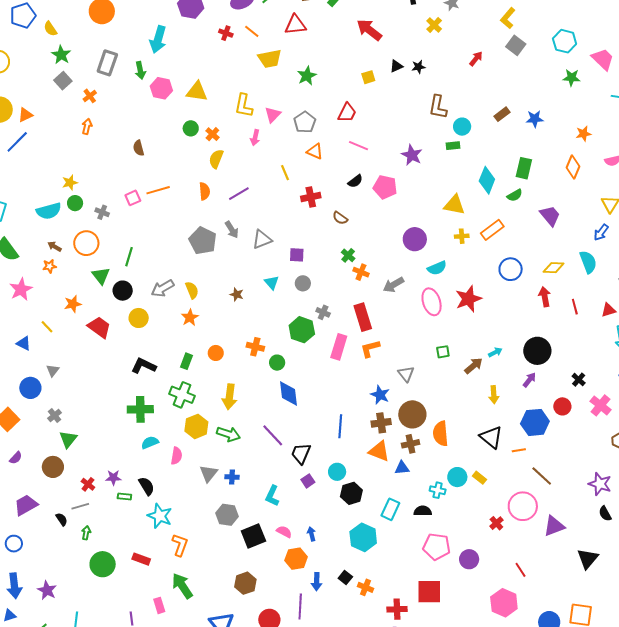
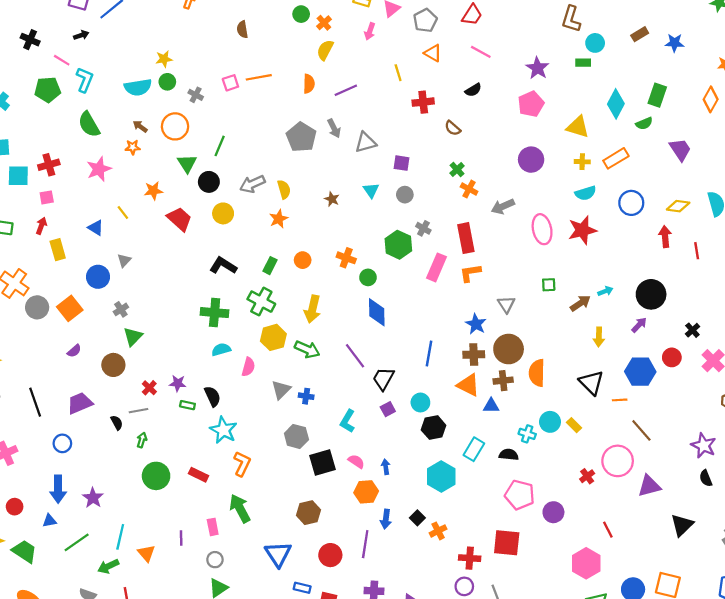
pink pentagon: (385, 187) -> (531, 104), moved, turned 30
cyan semicircle: (437, 268) -> (586, 193), moved
orange cross: (366, 587) -> (438, 531), turned 35

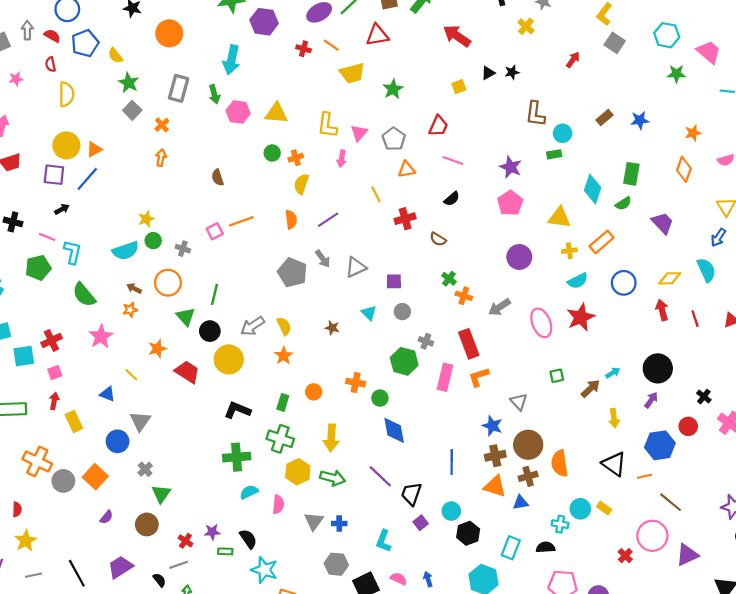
orange cross: (324, 23) -> (296, 158), turned 32
orange triangle: (433, 53) -> (407, 169), turned -30
yellow circle: (223, 213) -> (229, 359), size x1.4
gray triangle: (124, 260) -> (140, 421), size x1.5

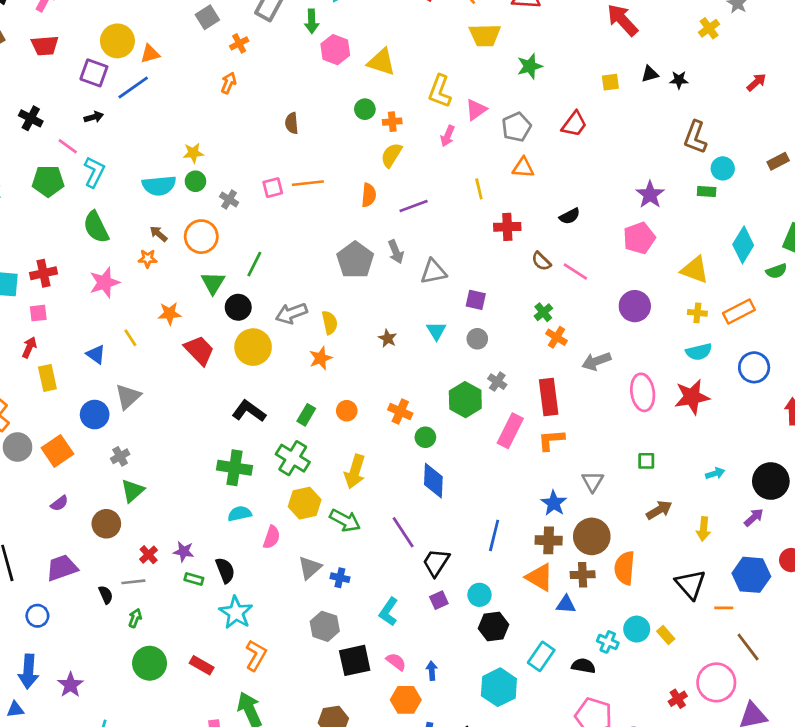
pink line: (453, 161) -> (575, 271), moved
brown arrow: (590, 389) -> (659, 510), moved

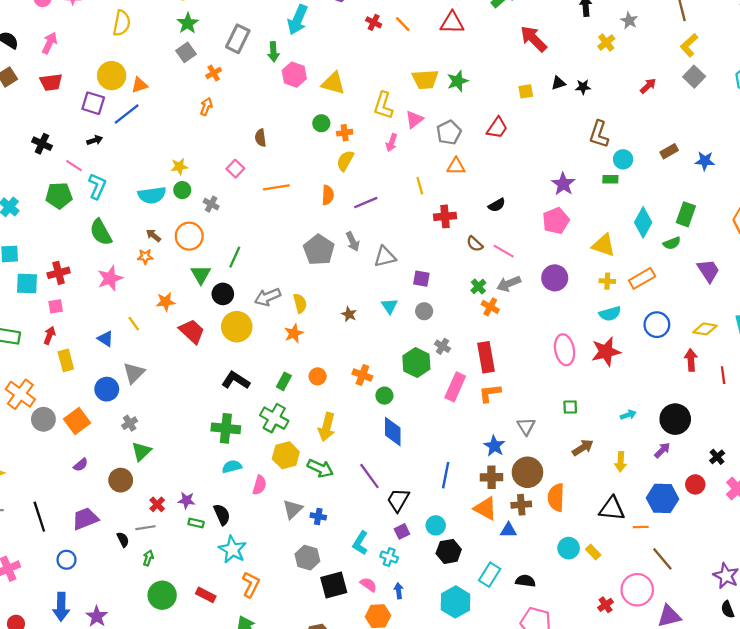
yellow trapezoid: (485, 35) -> (425, 79), moved
pink square: (273, 188) -> (235, 169), moved, turned -30
gray arrow: (596, 361) -> (509, 284), moved
black triangle: (690, 584) -> (612, 509), turned -40
cyan cross: (608, 642) -> (389, 557), moved

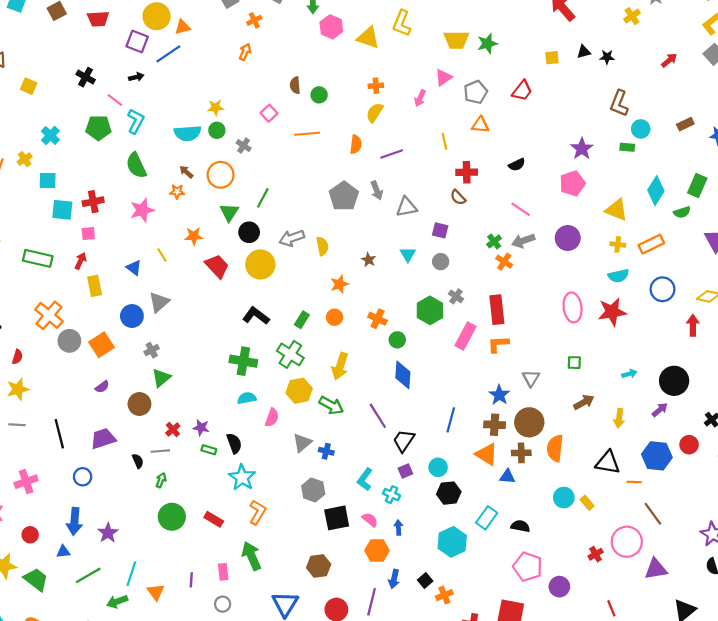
yellow L-shape: (383, 105) -> (402, 23), moved
green circle: (321, 123) -> (319, 95), moved
brown semicircle: (475, 244) -> (458, 197), moved
orange star: (294, 333) -> (339, 284), moved

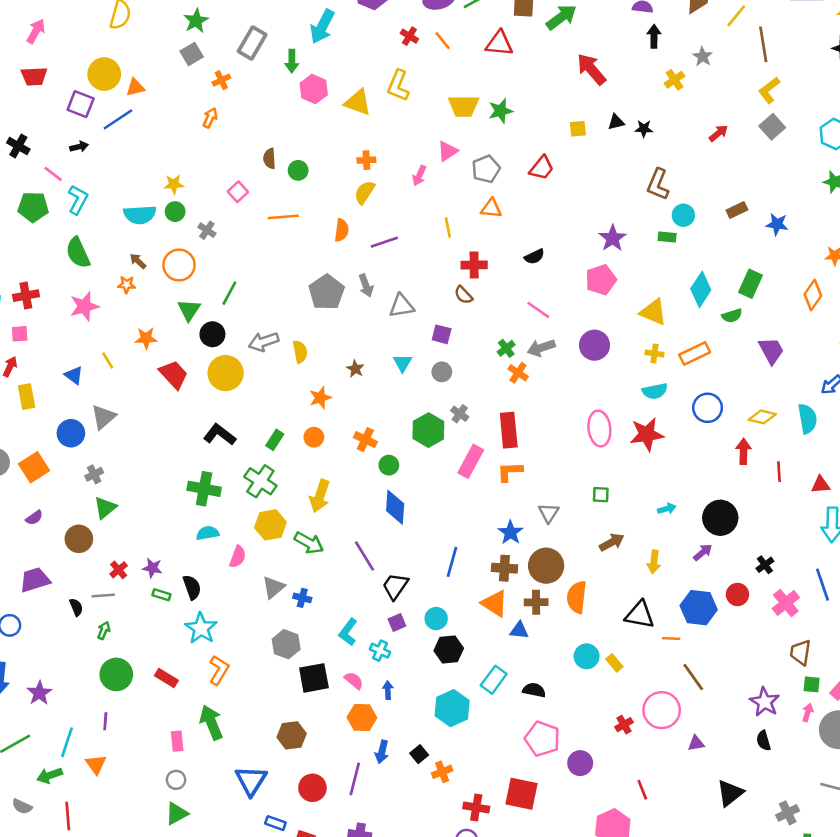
purple triangle: (656, 569) -> (696, 743), size x0.6
purple line: (191, 580) -> (105, 721), moved

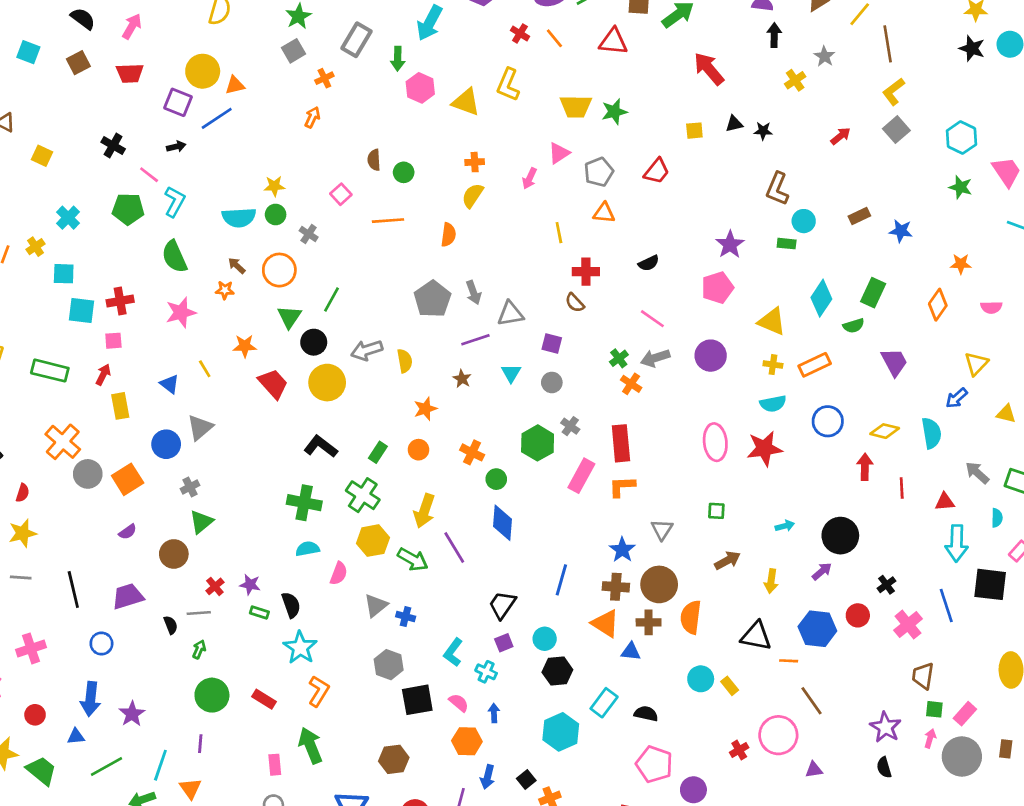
purple line: (384, 242) -> (475, 340), moved
purple line: (365, 556) -> (454, 547), moved

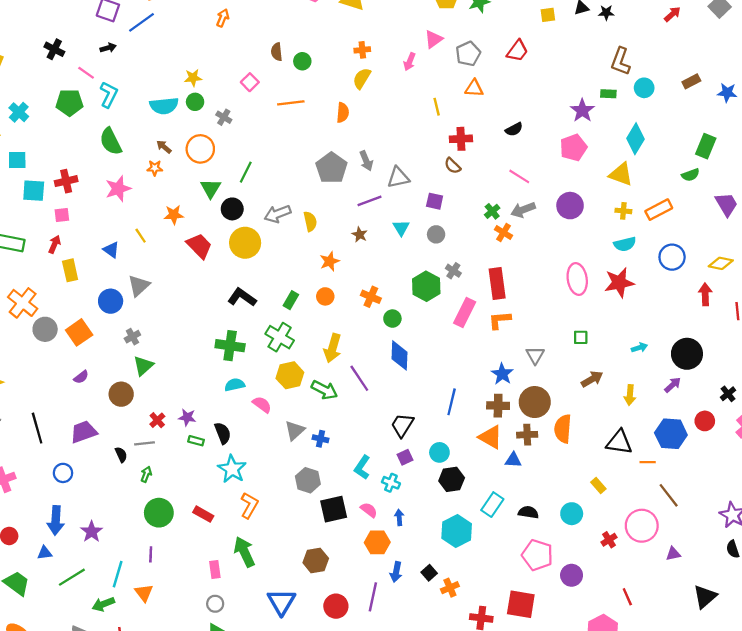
green rectangle: (787, 244) -> (608, 94), moved
cyan diamond: (821, 298) -> (636, 139), moved
pink semicircle: (339, 573) -> (262, 405), turned -72
cyan circle: (701, 679) -> (572, 514), moved

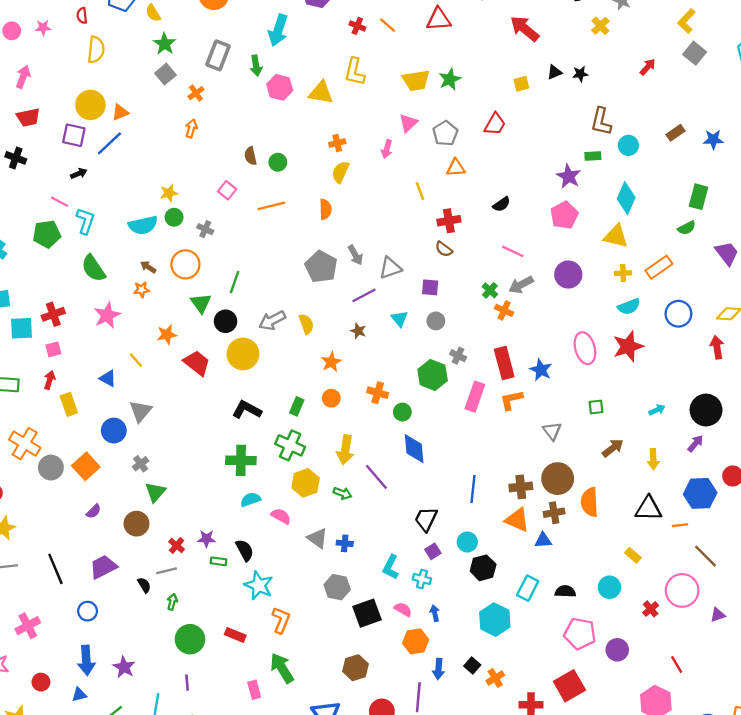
black cross: (54, 49) -> (16, 158), moved
blue star: (502, 374) -> (541, 370), moved
green arrow: (324, 390) -> (342, 493), size x0.7
gray triangle: (295, 430) -> (317, 538), turned -35
red square: (521, 604) -> (569, 686), turned -32

